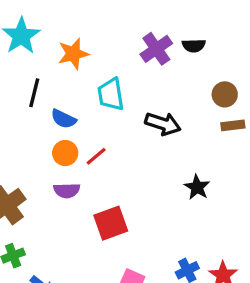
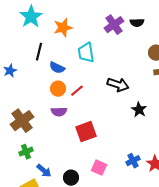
black arrow: (163, 124) -> (118, 85), moved

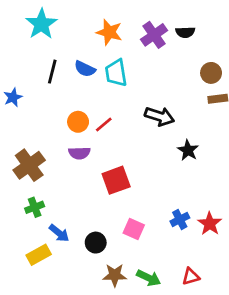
orange star: (63, 28) -> (109, 32), moved, turned 30
blue semicircle: (57, 68) -> (85, 69), moved

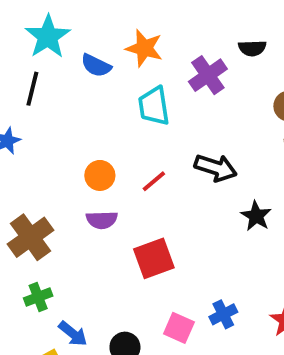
purple cross: (154, 35) -> (208, 75), moved
blue semicircle: (85, 69) -> (96, 66), moved
black line: (52, 72) -> (32, 89), moved
red line: (104, 124) -> (154, 181), moved
blue cross: (180, 219) -> (223, 314), moved

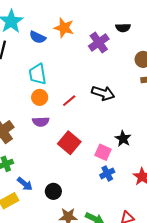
cyan trapezoid: (154, 106) -> (38, 74), moved
black star: (256, 216) -> (123, 139), moved
red square: (154, 258) -> (69, 143), turned -30
pink square: (179, 328) -> (103, 152), moved

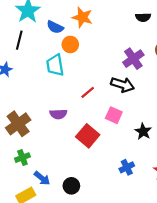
purple cross: (99, 43) -> (133, 59), moved
orange circle: (40, 97) -> (70, 44), moved
pink square: (103, 152) -> (114, 115), moved

